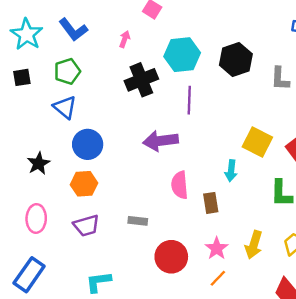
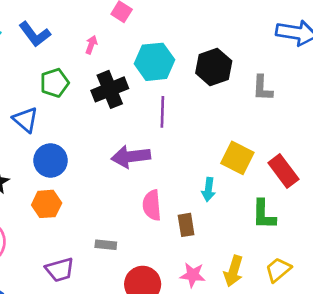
green pentagon: (67, 71) -> (54, 83), moved
purple trapezoid: (86, 226) -> (60, 270), moved
pink star: (217, 248) -> (193, 275), turned -30

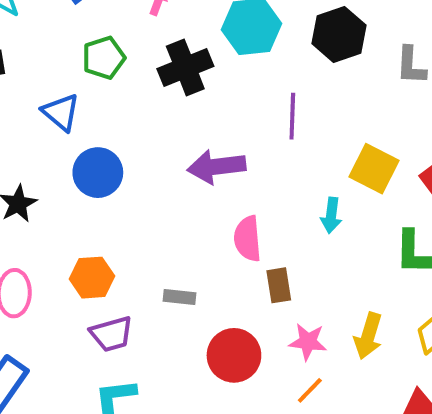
purple line: (162, 112) -> (292, 116), moved
orange hexagon: (47, 204) -> (92, 278), moved
brown rectangle: (186, 225) -> (279, 285), moved

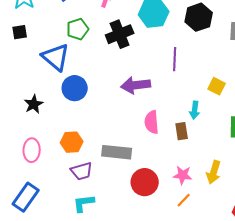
blue triangle: (61, 112) -> (56, 57), size x1.4
yellow square: (374, 169) -> (217, 86), size x0.7
brown rectangle: (279, 285) -> (182, 131), moved
gray rectangle: (180, 297) -> (117, 152), size x1.8

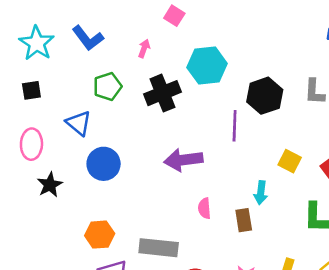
black hexagon: (199, 17) -> (265, 96), moved
blue triangle: (56, 57) -> (79, 123), size x0.7
pink semicircle: (152, 122) -> (204, 208), size x0.7
pink ellipse: (32, 150) -> (31, 144), moved

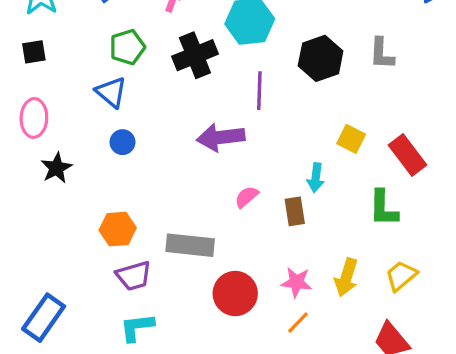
blue triangle: (79, 123) -> (111, 92), moved
purple line: (235, 126) -> (259, 91), moved
blue circle: (104, 164) -> (122, 142), size x0.6
pink semicircle: (204, 208) -> (246, 197), turned 54

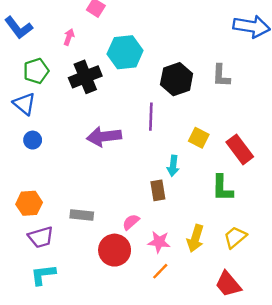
purple line: (259, 91) -> (151, 117), moved
pink semicircle: (246, 197) -> (131, 222), moved
gray rectangle: (190, 245) -> (82, 215), size x0.7

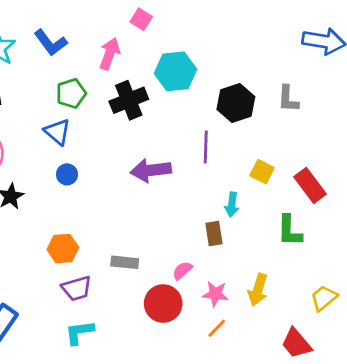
pink arrow: (69, 37) -> (110, 54), size x1.6
yellow trapezoid: (235, 237) -> (324, 298), moved

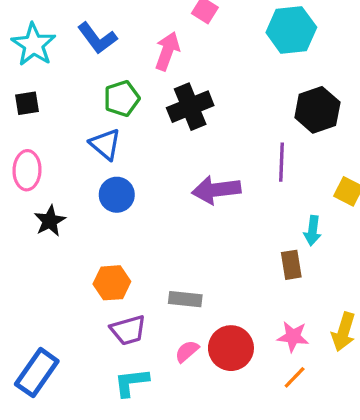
cyan hexagon: (175, 71) -> (291, 30), moved
blue circle: (67, 174) -> (117, 195), size x1.4
pink semicircle: (182, 271) -> (187, 351), moved

